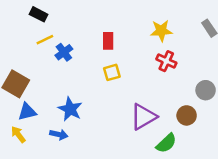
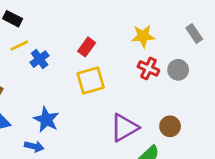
red rectangle: (108, 41) -> (87, 47), turned 36
yellow square: (112, 72) -> (91, 81), size x1.5
gray circle: (206, 90) -> (178, 70), moved

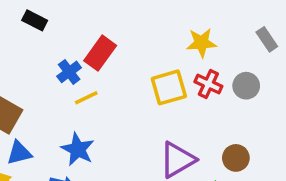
yellow line: (19, 46) -> (86, 98), moved
red rectangle: (87, 47) -> (100, 53), moved, size x1.4
yellow square: (91, 81) -> (169, 87), moved

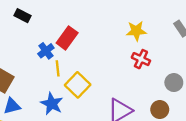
gray circle: (246, 86) -> (174, 83), moved
yellow square: (169, 87) -> (78, 85), moved, turned -30
yellow line: (86, 98) -> (58, 68), turned -70

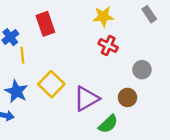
red rectangle: (67, 38) -> (45, 24), moved, turned -55
yellow square: (78, 85) -> (51, 84), moved

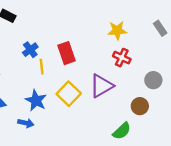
red rectangle: (45, 24) -> (66, 53), moved
purple triangle: (86, 99) -> (101, 86), moved

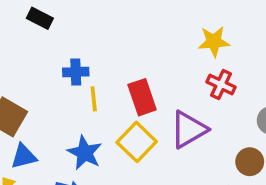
blue cross: (30, 50) -> (76, 72), turned 35
red rectangle: (66, 53) -> (142, 97), moved

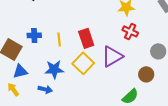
blue cross: (76, 72) -> (34, 35), moved
blue star: (85, 153) -> (54, 69), turned -30

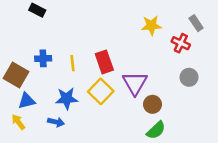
red cross: (130, 31) -> (181, 43), moved
purple triangle: (112, 56) -> (135, 83), turned -30
brown circle: (146, 74) -> (153, 104), moved

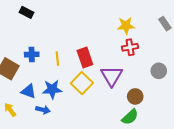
red cross: (181, 43) -> (130, 47), moved, turned -35
blue triangle: (27, 101) -> (29, 91), moved, turned 35
brown circle: (153, 104) -> (135, 96), moved

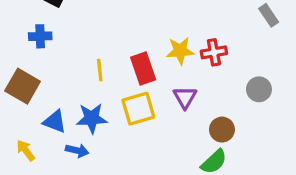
yellow star: (126, 26) -> (180, 51), moved
blue cross: (32, 54) -> (40, 36), moved
purple triangle: (112, 76) -> (185, 97), size x0.7
yellow square: (82, 83) -> (138, 109), turned 30

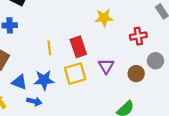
yellow star: (180, 51) -> (104, 18), moved
red cross: (214, 52) -> (138, 36), moved
brown circle: (222, 130) -> (136, 74), moved

